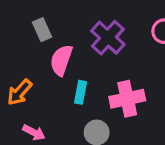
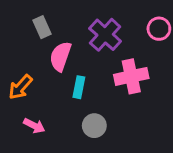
pink cross: (127, 99) -> (131, 76), moved

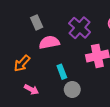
pink semicircle: (60, 56) -> (49, 42), turned 60
cyan rectangle: (79, 87) -> (62, 72), moved, turned -32

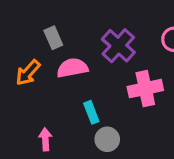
orange arrow: (22, 63) -> (28, 73), moved
pink arrow: (31, 89) -> (45, 139), turned -120

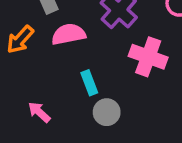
pink cross: (145, 89) -> (148, 57), turned 32
pink arrow: (45, 139) -> (39, 112), turned -45

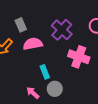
pink arrow: (39, 112) -> (33, 93), moved

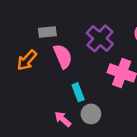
gray rectangle: (21, 25) -> (47, 32), turned -72
pink semicircle: (33, 44) -> (63, 56), turned 78

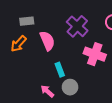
gray rectangle: (47, 32) -> (27, 21), moved

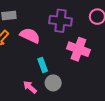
purple cross: (77, 26) -> (61, 21), turned -35
pink semicircle: (47, 41) -> (30, 36), turned -42

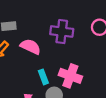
pink cross: (78, 49) -> (70, 76), moved

